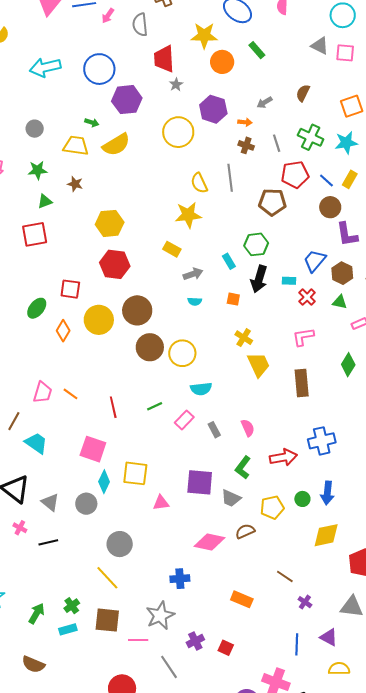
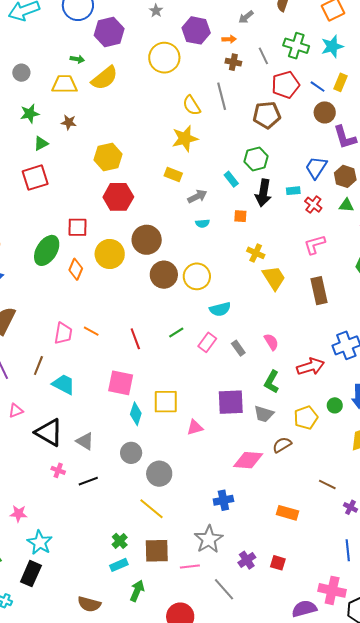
green ellipse: (37, 308) -> (47, 250), size x1.4
gray circle: (86, 504) -> (131, 453), moved
green arrow: (37, 613) -> (137, 591), moved

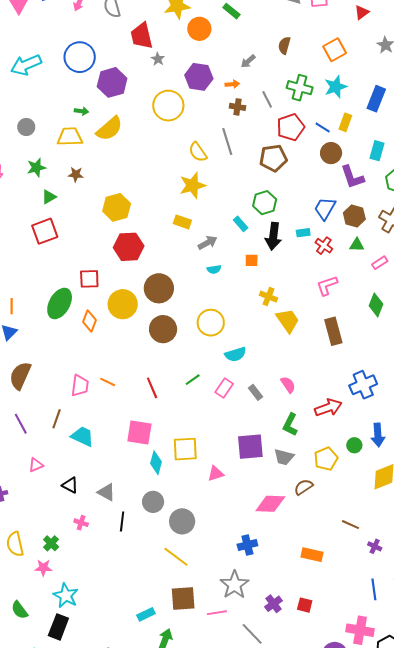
brown circle: (164, 275) -> (163, 329), moved
black triangle: (49, 432) -> (70, 485), size x0.6
black line: (88, 481) -> (122, 522), moved, turned -60
green cross: (120, 541) -> (51, 543), moved

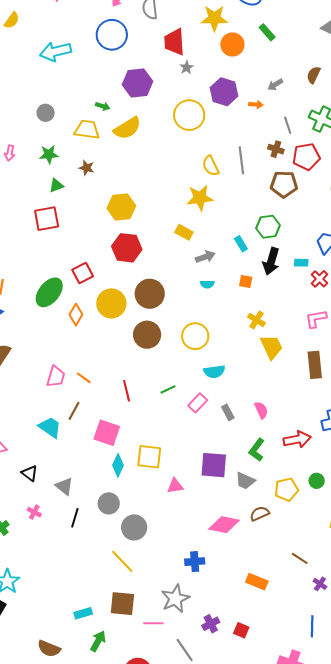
blue circle: (80, 57) -> (112, 35), moved
brown cross: (237, 107) -> (276, 149), moved
red square: (89, 279) -> (83, 273), turned -35
brown line: (57, 419) -> (74, 411), moved

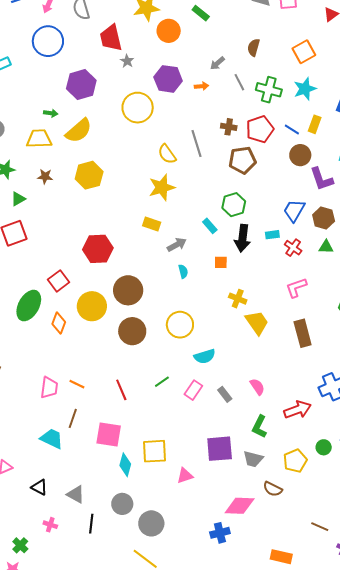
gray line: (288, 125) -> (239, 82), moved
yellow hexagon: (121, 207) -> (89, 175), moved
cyan semicircle: (207, 284) -> (183, 271), turned -96
brown semicircle: (260, 514) -> (273, 489), turned -120
blue cross: (195, 562) -> (220, 533), moved

